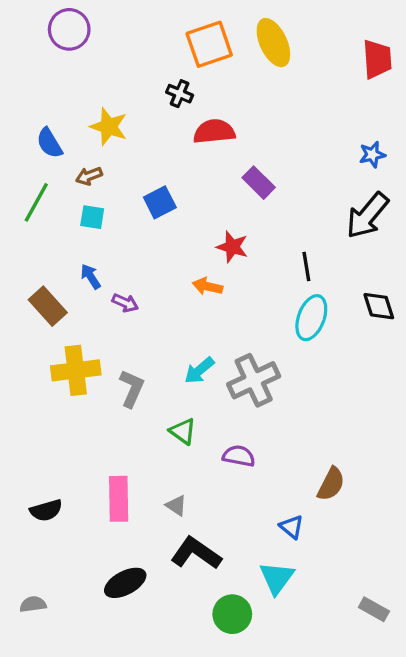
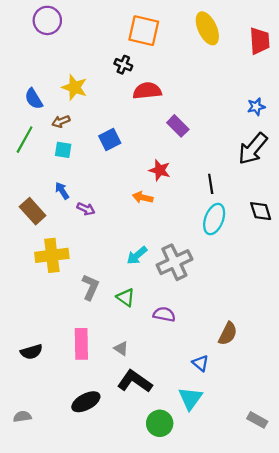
yellow ellipse: (273, 43) -> (207, 28), moved
orange square: (209, 44) -> (144, 31), turned 32
gray L-shape: (132, 388) -> (90, 287), moved

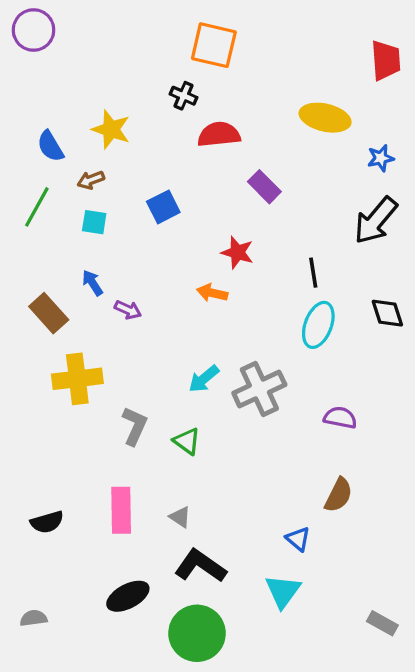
purple circle: (47, 20) -> (34, 30), moved
yellow ellipse: (207, 28) -> (325, 118), moved, turned -52
purple semicircle: (164, 314) -> (340, 418), moved
green circle: (160, 423) -> (197, 633), moved, size x1.4

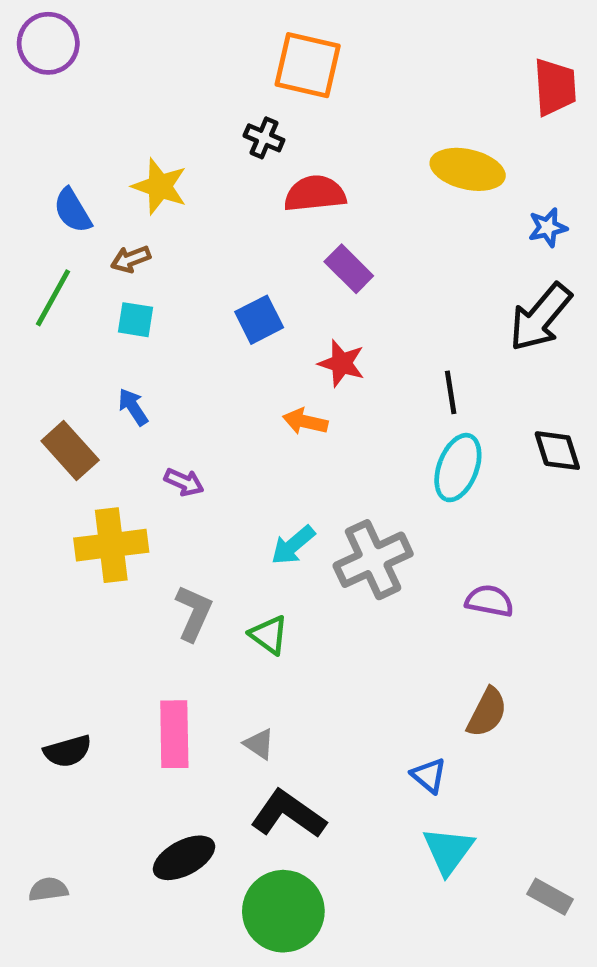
purple rectangle: (264, 187) -> (349, 269), moved
blue square: (163, 207) -> (259, 320), moved
purple arrow: (128, 310) -> (184, 482), moved
cyan triangle: (283, 591) -> (448, 851), moved

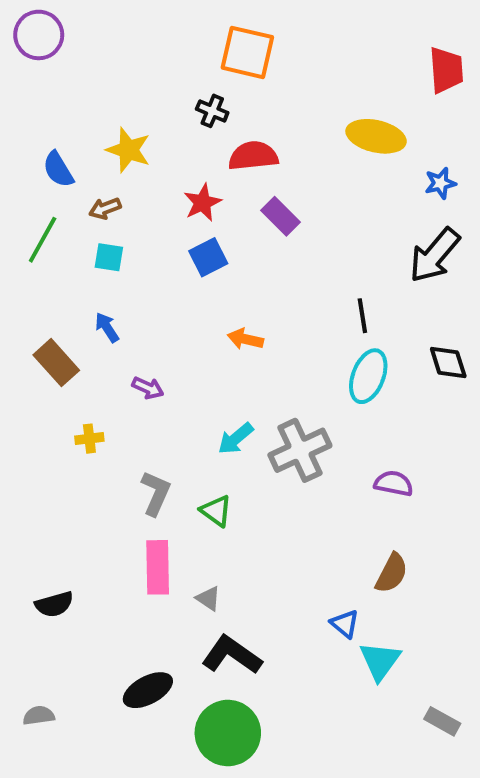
red star: (342, 363) -> (202, 203), moved, turned 30
yellow cross: (111, 545) -> (89, 439), size x0.5
pink rectangle: (174, 734) -> (158, 567), moved
cyan triangle: (448, 851) -> (380, 661), moved

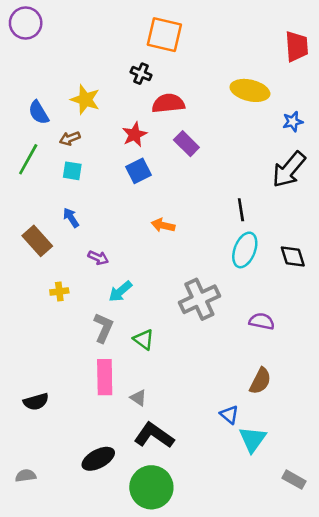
black diamond: (448, 363) -> (293, 256), moved
cyan arrow: (236, 439) -> (120, 291), moved

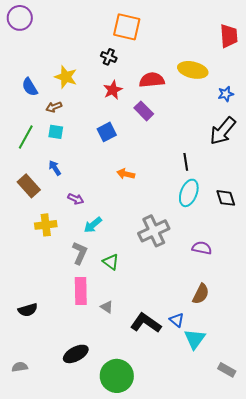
red semicircle: (168, 103) -> (152, 80), moved
red star: (135, 135) -> (113, 90), moved
green line: (28, 159) -> (26, 137), moved
yellow cross: (59, 291) -> (46, 225), size x1.5
black L-shape: (154, 435) -> (146, 323), moved

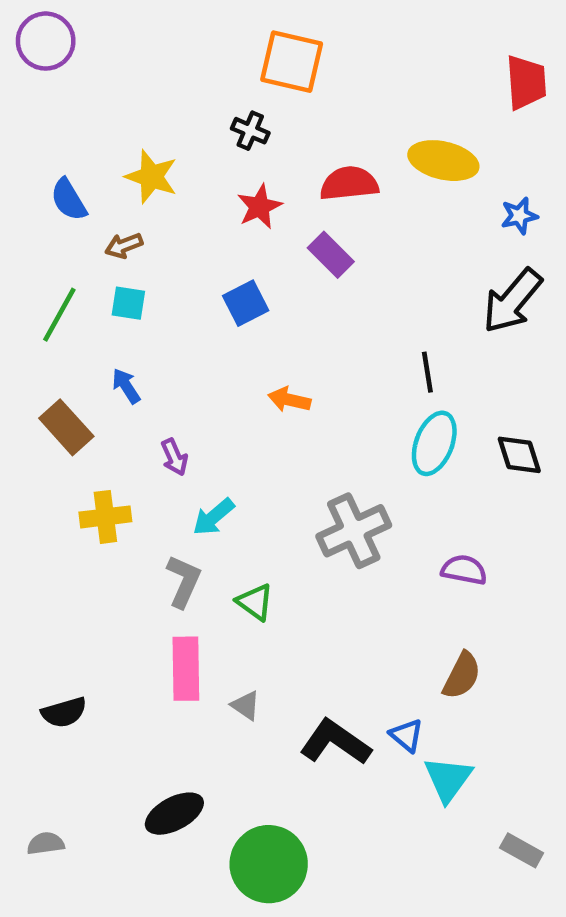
purple arrow: (76, 199) -> (174, 457), turned 42

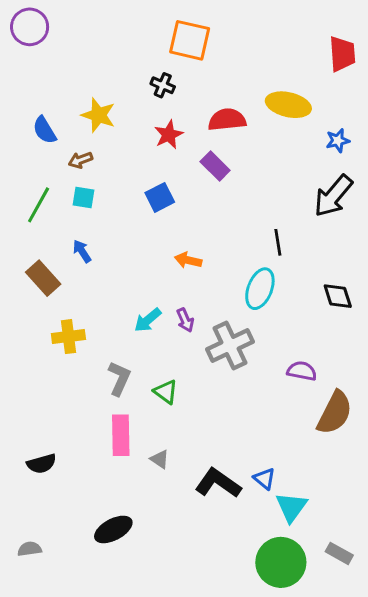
cyan ellipse: (434, 443) -> (260, 289), moved
purple arrow: (174, 457) -> (185, 320), moved
cyan arrow: (213, 517) -> (148, 320), moved
brown semicircle: (462, 676) -> (335, 413), moved, size x1.4
green circle: (269, 864) -> (281, 562), moved

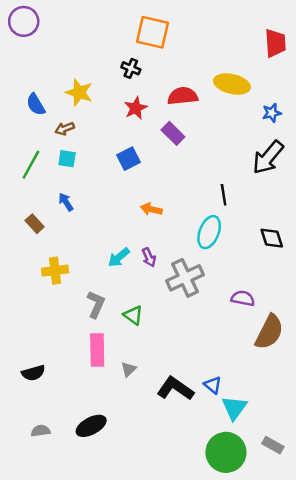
brown rectangle: (43, 278) -> (35, 224), size x0.7
gray triangle: (160, 459) -> (128, 369), turned 42
gray semicircle: (30, 549) -> (41, 431), moved

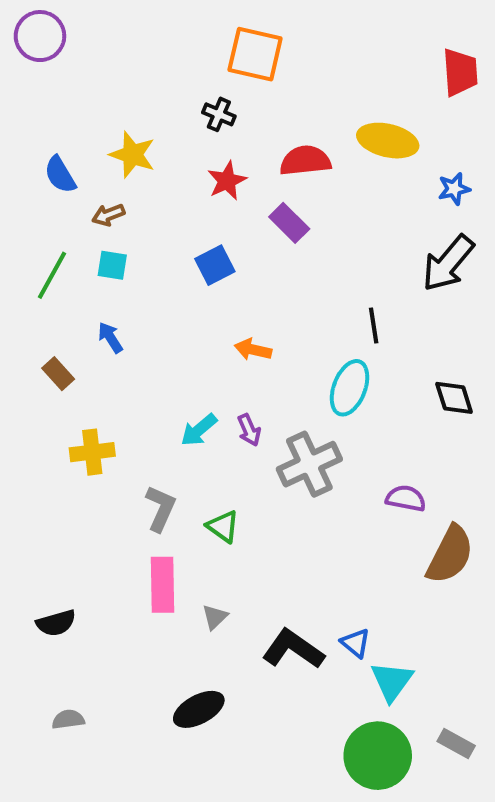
black ellipse: (91, 426) -> (199, 709), moved

